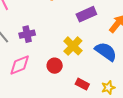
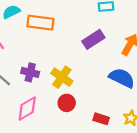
purple cross: (27, 34) -> (30, 72), turned 35
yellow cross: (73, 46) -> (62, 77), moved

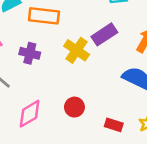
purple cross: (30, 72) -> (30, 53), moved
yellow cross: (62, 77) -> (77, 50), moved

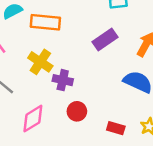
yellow cross: (77, 50) -> (40, 62), moved
purple cross: (30, 53) -> (63, 80), moved

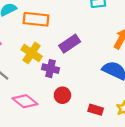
purple rectangle: (105, 40) -> (70, 44), moved
pink diamond: (33, 119) -> (25, 101), turned 70

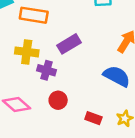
yellow cross: (32, 53) -> (27, 52), turned -30

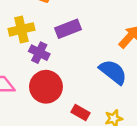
yellow cross: (27, 52) -> (21, 29), turned -30
red circle: (58, 100) -> (46, 87), size x1.6

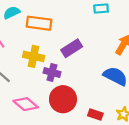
yellow cross: (21, 29) -> (34, 56), turned 36

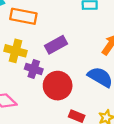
red circle: (63, 99) -> (58, 86), moved

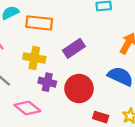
purple cross: (34, 69) -> (47, 82), moved

